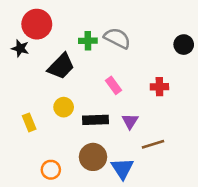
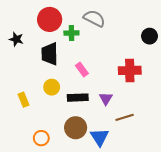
red circle: (37, 24) -> (50, 19), moved
gray semicircle: (117, 38) -> (94, 18), moved
black trapezoid: (61, 66) -> (50, 54), turned 135
pink rectangle: (113, 85) -> (82, 69), moved
red cross: (159, 87) -> (130, 70), size x1.5

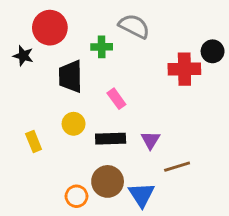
red circle: (50, 19) -> (50, 28), moved
red cross: (130, 70) -> (184, 69), moved
orange circle: (41, 138) -> (76, 196), moved

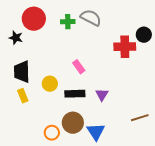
green cross: (102, 47) -> (68, 22), moved
black trapezoid: (71, 76) -> (22, 72), moved
brown line: (177, 167) -> (140, 118), moved

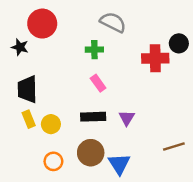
green cross: (68, 22) -> (94, 50), moved
yellow circle: (50, 84) -> (51, 124), moved
orange circle: (52, 133) -> (53, 161), moved

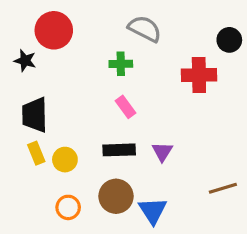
black circle: (179, 43) -> (229, 40), moved

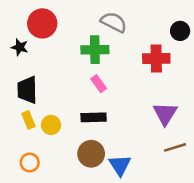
green cross: (121, 64) -> (95, 50), size x1.5
purple triangle: (162, 152) -> (165, 114), moved, size x1.5
orange circle: (68, 207) -> (30, 163), moved

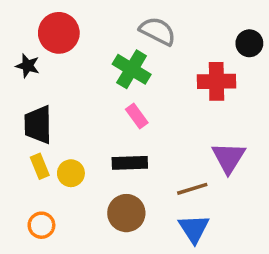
green cross: (95, 50) -> (132, 69), turned 32
brown line: (175, 147) -> (192, 189), moved
blue triangle: (120, 165) -> (194, 229), moved

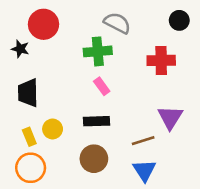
black circle: (249, 43) -> (179, 20), moved
green cross: (132, 69) -> (98, 51), turned -36
yellow rectangle: (40, 166) -> (29, 137), moved
orange circle: (41, 225) -> (31, 168), size x1.5

